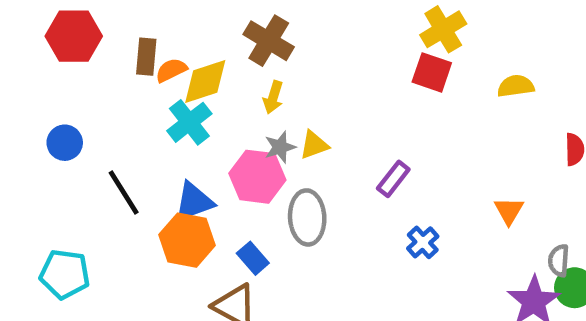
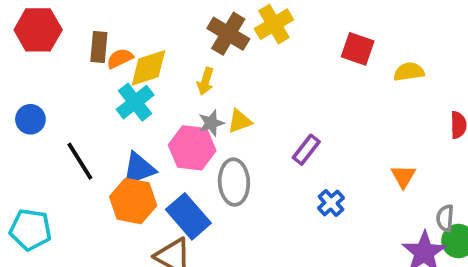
yellow cross: (443, 29) -> (274, 24), moved
brown cross: (269, 41) -> (228, 34), moved
red square: (432, 72) -> (358, 49), moved
blue rectangle: (253, 258) -> (188, 216), size x1.6

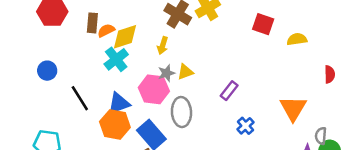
orange triangle: (403, 176) -> (293, 108), size x1.6

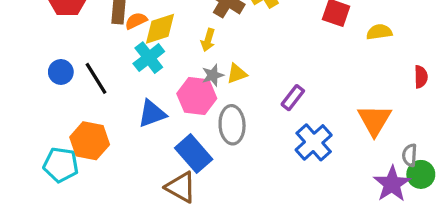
black line: (80, 98) -> (96, 78), moved
orange hexagon: (115, 125) -> (90, 141), moved
blue cross: (245, 126) -> (314, 142), size x1.6

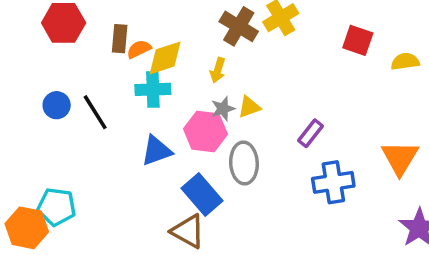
cyan cross: (149, 58) -> (153, 89), turned 36
orange hexagon: (90, 141) -> (27, 228), moved
blue cross: (314, 142) -> (333, 182), turned 33

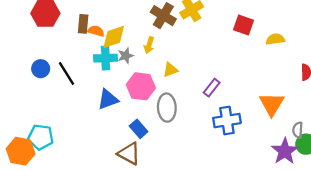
orange semicircle: (139, 49) -> (96, 31), turned 42
gray star: (223, 109) -> (126, 56), moved
blue rectangle: (202, 195) -> (139, 129), size x0.7

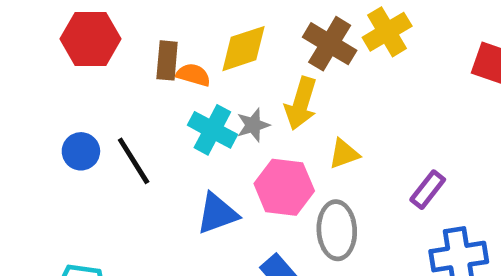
yellow diamond: (114, 37) -> (244, 49), moved
yellow arrow: (149, 45) -> (301, 104), size x1.5
cyan cross: (106, 58) -> (212, 130), turned 30

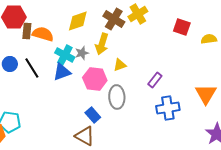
brown rectangle: (167, 60) -> (27, 31), moved
orange semicircle: (193, 75) -> (43, 34), moved, size x1.5
blue triangle: (217, 214) -> (62, 72), moved

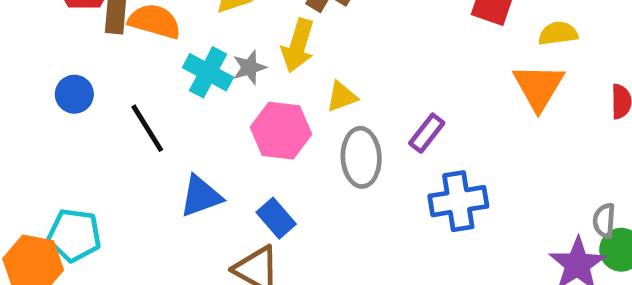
black line: (32, 68) -> (147, 128), moved
blue triangle: (62, 72) -> (201, 196), moved
orange triangle: (206, 94) -> (539, 87), moved
gray ellipse: (117, 97) -> (361, 157), moved

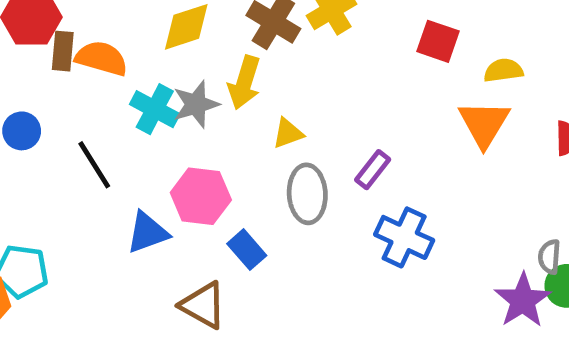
gray star: (249, 67) -> (196, 104), size x1.4
pink hexagon: (281, 131) -> (201, 196), moved
blue cross: (458, 201) -> (404, 237), turned 34
blue rectangle: (276, 218) -> (247, 250), moved

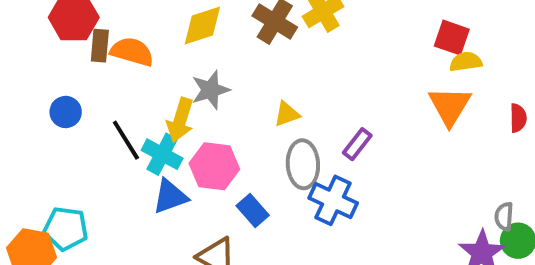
red square: (438, 41) -> (452, 38), moved
yellow arrow: (244, 82) -> (180, 120), moved
cyan cross: (155, 109) -> (162, 154), moved
blue cross: (404, 237) -> (333, 200), moved

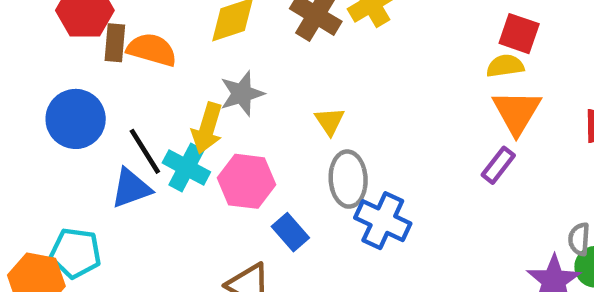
yellow semicircle: (466, 62) -> (505, 66), moved
blue circle: (66, 112) -> (76, 119), size x1.6
yellow triangle: (287, 114) -> (330, 121), turned -44
purple rectangle: (357, 144) -> (498, 165), moved
blue triangle: (170, 196) -> (131, 188), moved

